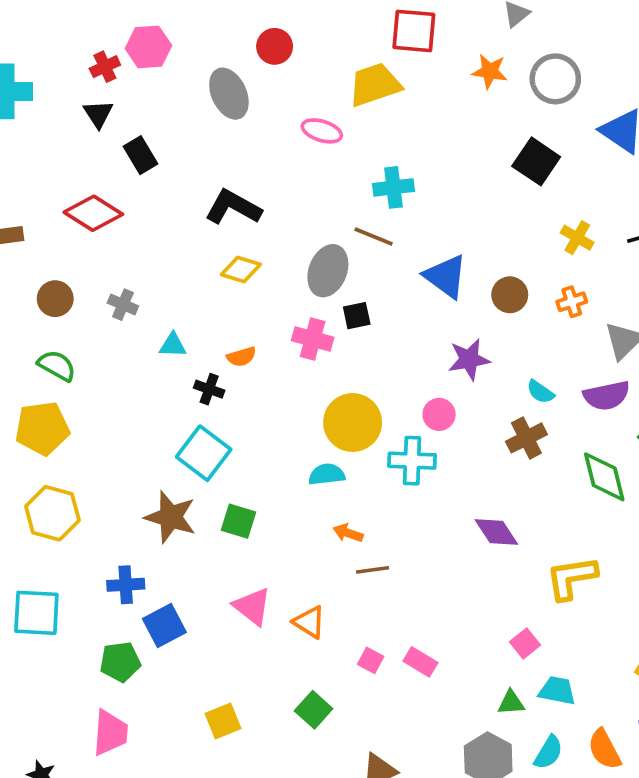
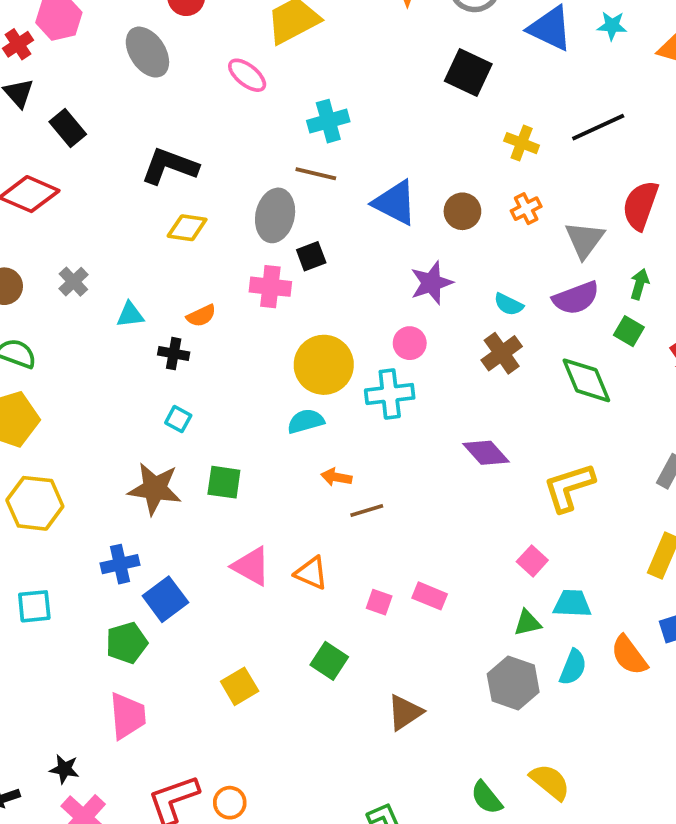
pink ellipse: (322, 131) -> (247, 75), turned 30
gray cross: (123, 305) -> (73, 282), turned 32
cyan square: (204, 453) -> (178, 419), size x0.5
cyan square: (36, 613) -> (34, 606), size x0.7

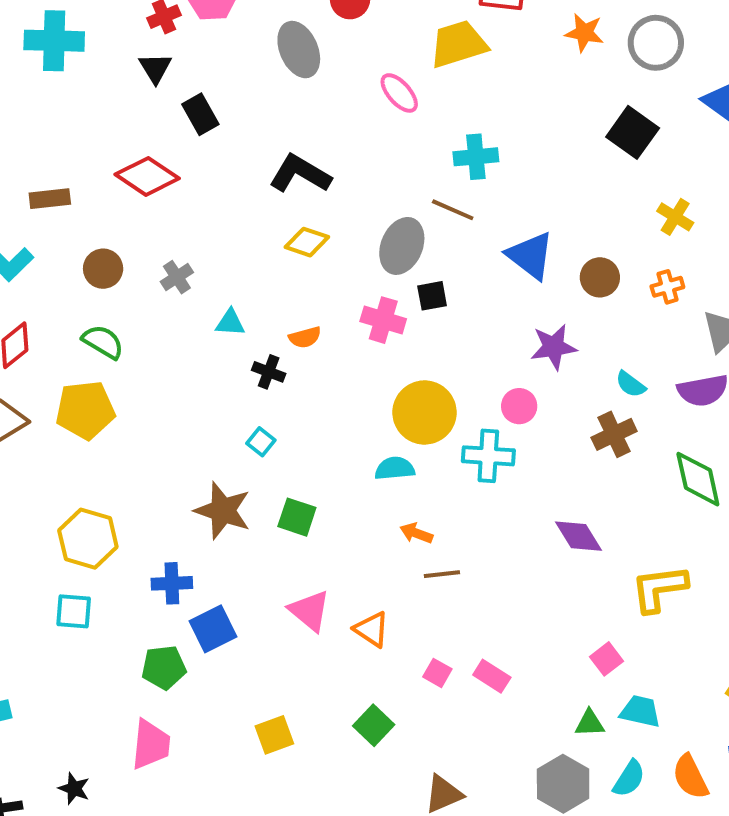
yellow hexagon: (35, 503) -> (88, 539), moved

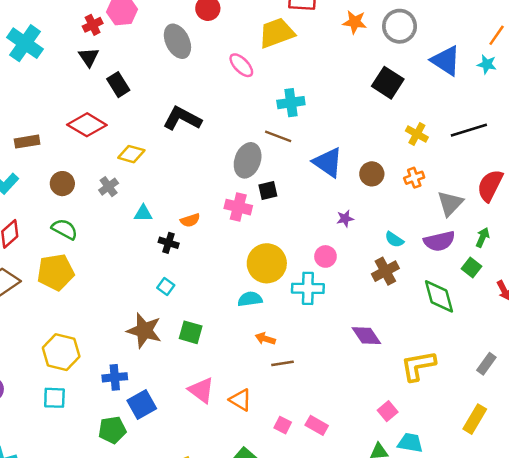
cyan cross: (54, 41) -> (25, 43), turned 36
yellow diamond: (307, 242) -> (131, 154), moved
purple star: (554, 347) -> (345, 219), size x0.6

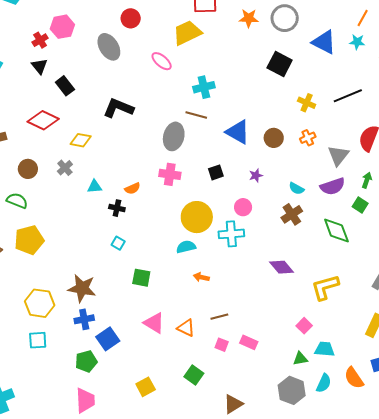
black square: (268, 190) -> (216, 172), moved
green semicircle: (64, 229) -> (17, 201), moved
brown star: (144, 331) -> (82, 288), moved
brown line: (283, 363) -> (219, 317), moved

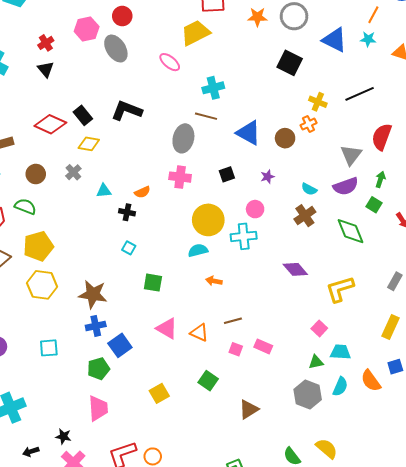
red circle: (131, 18) -> (122, 16), moved
pink hexagon: (62, 27) -> (87, 29), moved
black rectangle: (65, 86) -> (83, 115), moved
orange cross: (308, 138) -> (309, 124), moved
yellow hexagon: (40, 303) -> (42, 285), moved

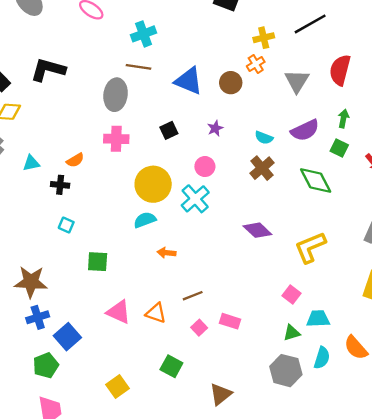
yellow cross: (318, 102) -> (264, 38), turned -30
gray triangle: (351, 155) -> (297, 81), moved
cyan cross: (244, 236) -> (195, 199), turned -30
pink square: (236, 349) -> (199, 328), turned 32

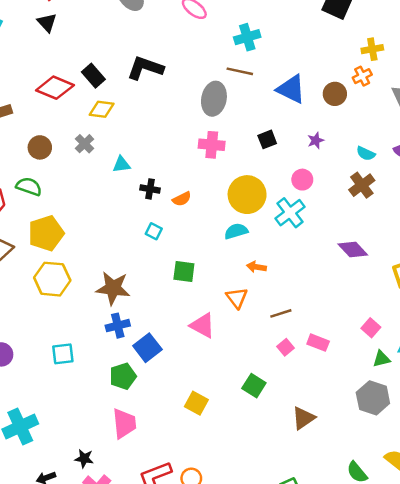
orange semicircle: (75, 160) -> (182, 199), moved
pink square: (291, 294) -> (371, 328), moved
orange triangle: (156, 313) -> (237, 298), moved, turned 30
yellow square: (118, 386) -> (196, 403), turned -30

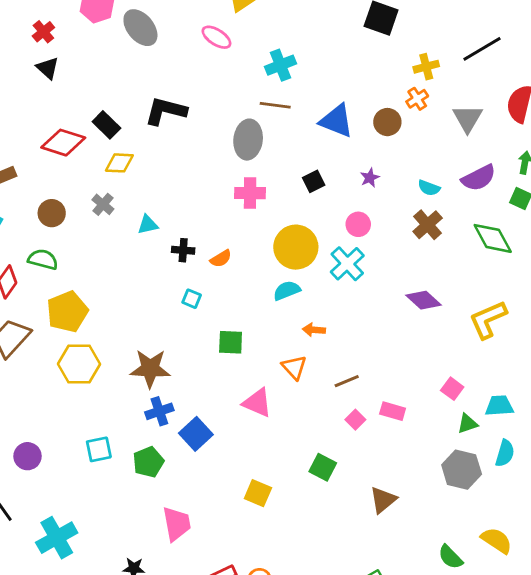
green pentagon: (123, 376) -> (148, 462), moved

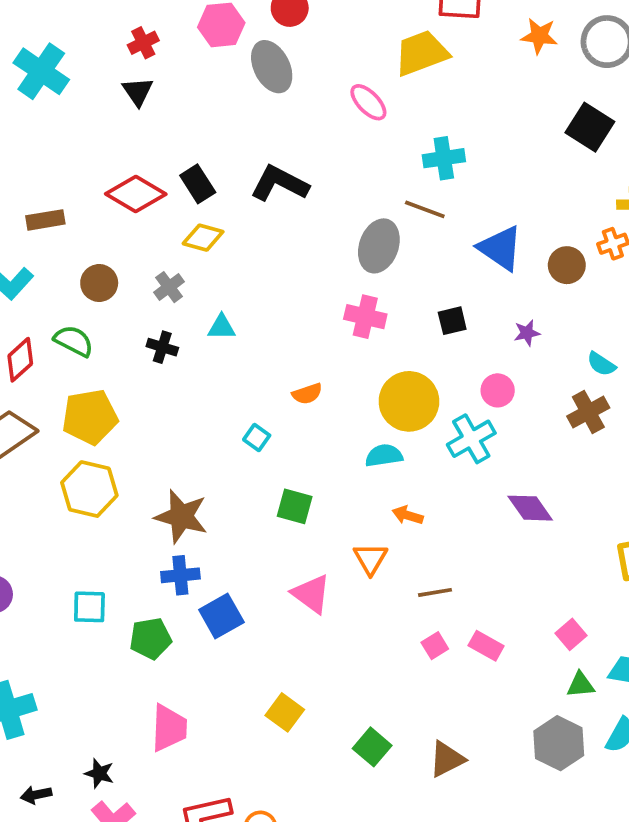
black cross: (183, 250) -> (162, 347), moved
purple diamond: (424, 300) -> (530, 508), moved
green square: (323, 467) -> (372, 747), moved

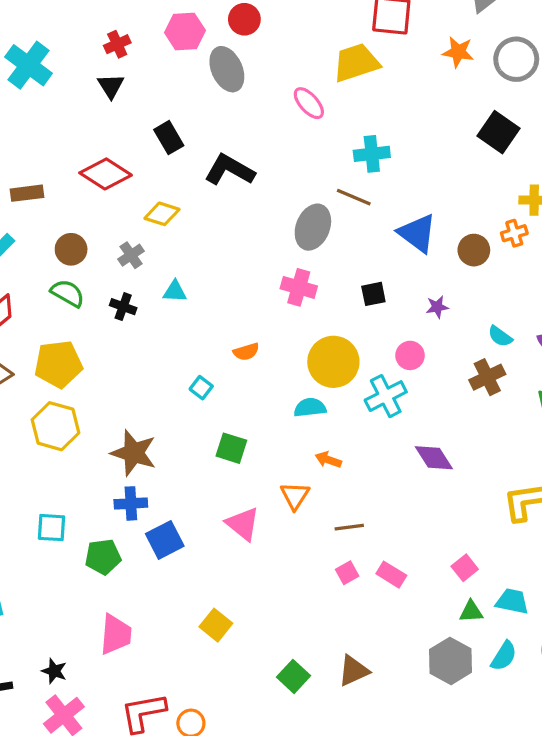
black rectangle: (198, 184) -> (169, 138), moved
green semicircle: (74, 341) -> (68, 293), moved
green square: (372, 747) -> (293, 676), moved

